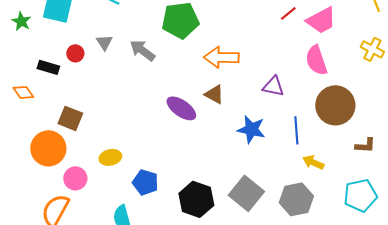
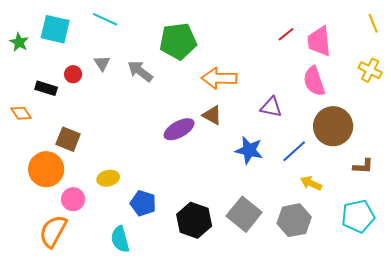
pink trapezoid: (321, 20) -> (319, 41), turned 112
purple ellipse: (181, 108) -> (179, 129), turned -64
blue line: (296, 130) -> (294, 151), turned 52

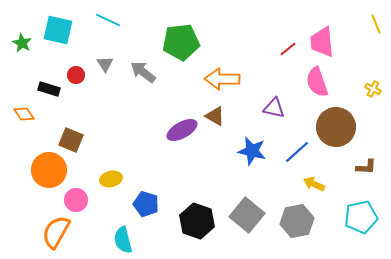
red line: (286, 34) -> (288, 49), moved
yellow cross: (370, 70) -> (373, 89), moved, size x0.7

